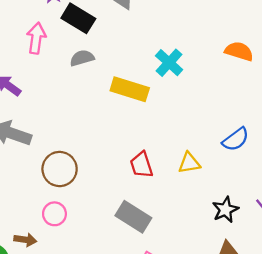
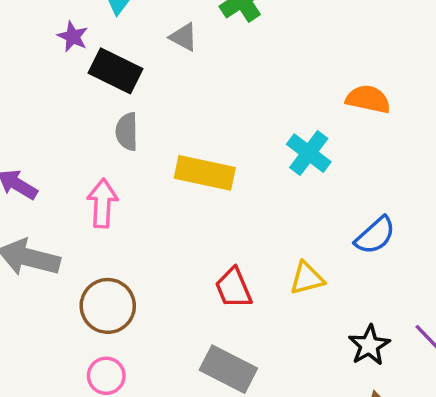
pink arrow: (36, 38) -> (102, 203), moved
gray semicircle: (82, 58) -> (127, 132), turned -70
cyan cross: (169, 63) -> (309, 153), moved

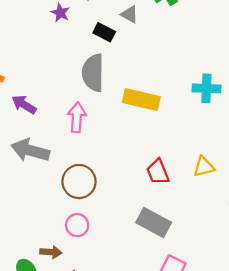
black rectangle: (116, 71) -> (104, 32), moved, size x0.7
gray semicircle: (127, 132) -> (93, 73), size x1.6
cyan cross: (309, 153) -> (206, 88), turned -36

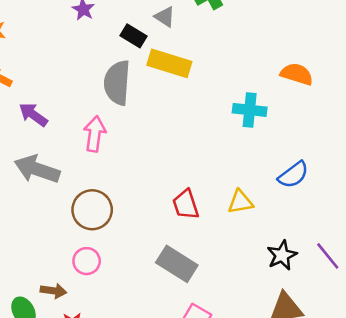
yellow rectangle: (141, 100) -> (169, 63), moved

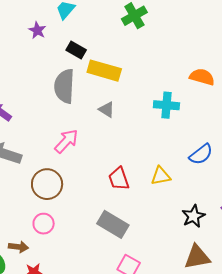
gray triangle: (165, 17) -> (107, 110), moved
pink arrow: (95, 134) -> (66, 141), moved, turned 36

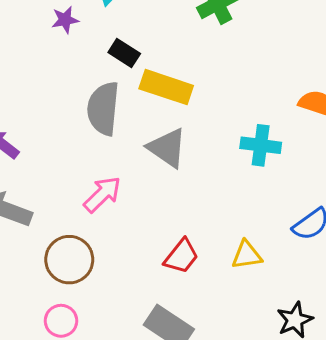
purple star: (37, 30) -> (65, 20), turned 30
gray triangle: (107, 110) -> (167, 148), size x1.6
red trapezoid: (119, 179) -> (181, 256), turned -125

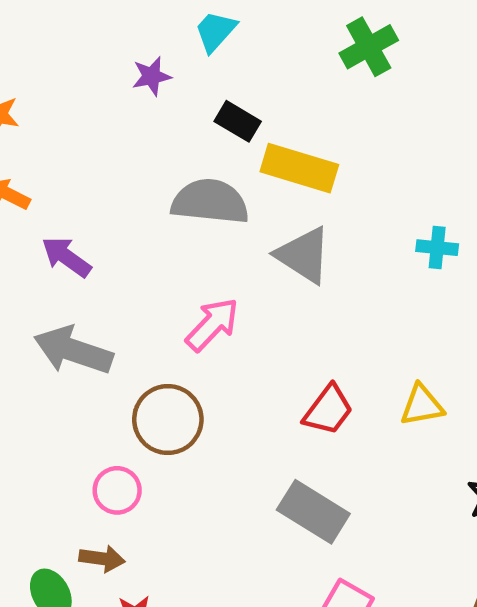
gray semicircle: (103, 109) -> (210, 202), turned 92
cyan cross: (261, 145) -> (437, 248), size x0.7
pink circle: (61, 321) -> (117, 490), moved

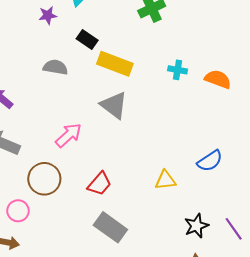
gray semicircle: (210, 202) -> (55, 67), moved, size x0.7
cyan cross: (437, 248) -> (178, 70), moved
red trapezoid: (328, 410) -> (100, 184), moved

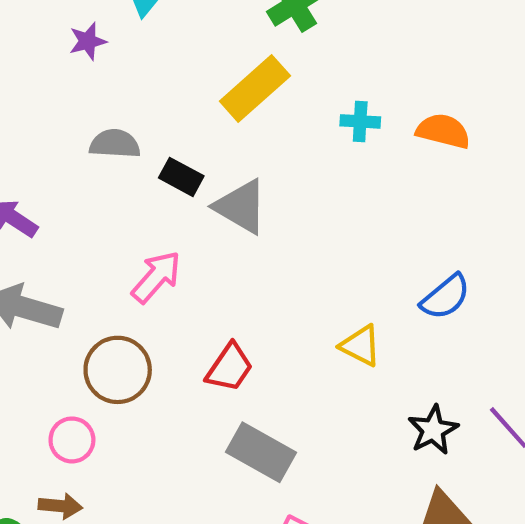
black rectangle: (87, 40) -> (181, 177), moved
yellow rectangle: (115, 64) -> (255, 89), moved, turned -56
yellow triangle: (165, 180) -> (361, 346), turned 40

